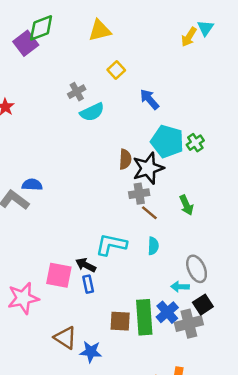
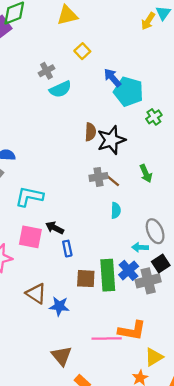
cyan pentagon: (167, 141) -> (129, 92), moved
gray cross: (139, 194) -> (98, 177), moved
cyan L-shape: (111, 245) -> (29, 197), moved
blue rectangle: (88, 284) -> (67, 249), moved

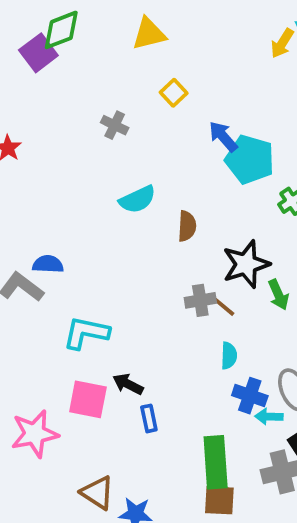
gray cross: (47, 71) -> (115, 125), turned -35
cyan semicircle: (60, 89) -> (137, 199), moved
black star: (111, 140) -> (246, 264), moved
blue cross: (129, 270) -> (250, 396), moved, turned -30
brown square: (86, 279) -> (219, 500), moved

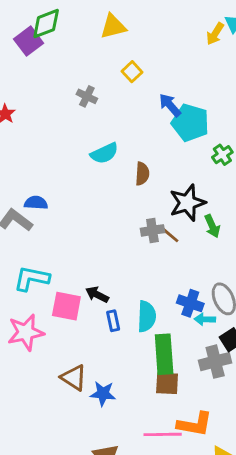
cyan L-shape: (86, 333) -> (32, 279), moved
cyan semicircle: (229, 356) -> (147, 316), moved, size x1.5

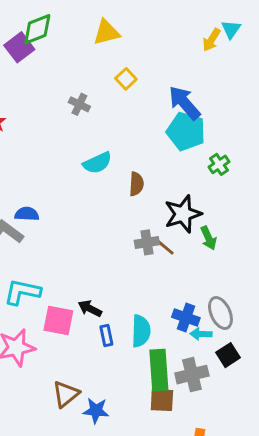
blue arrow: (170, 105) -> (184, 103), moved, size x1.4
gray cross: (215, 362) -> (192, 375), moved
brown triangle: (74, 378) -> (66, 394), turned 48

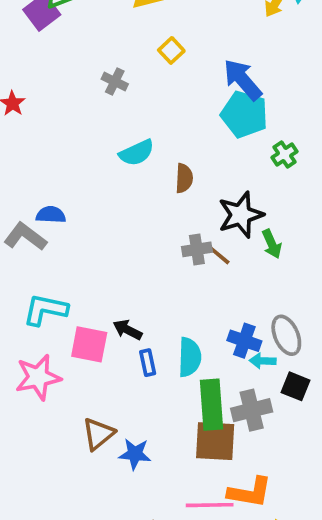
black square: (228, 355) -> (295, 386), turned -35
brown square: (162, 400) -> (215, 441), size x1.4

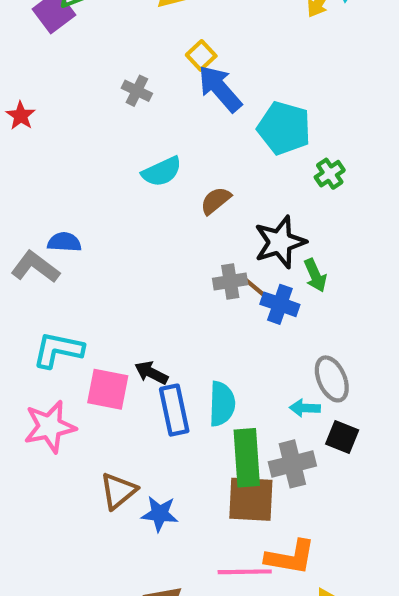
blue arrow: (243, 80) -> (220, 89), moved
brown semicircle: (184, 178) -> (216, 201), turned -132
blue cross: (244, 341) -> (280, 304), moved
blue rectangle: (148, 363) -> (174, 410), size x1.6

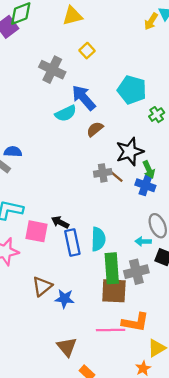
blue arrow: (220, 89) -> (84, 98), moved
gray cross: (137, 91) -> (52, 70), size x1.6
blue cross: (280, 304) -> (145, 185), moved

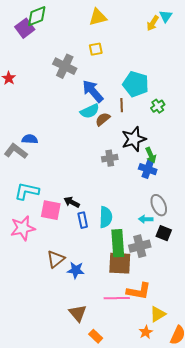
yellow triangle: (72, 16) -> (98, 17), moved
yellow square: (87, 51) -> (96, 49), turned 32
cyan semicircle: (66, 113) -> (90, 111), moved
brown line: (116, 176) -> (122, 105), moved, turned 48
blue rectangle: (72, 243) -> (83, 220), size x0.7

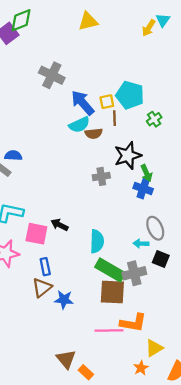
yellow square: (96, 49) -> (107, 102), moved
brown semicircle: (103, 119) -> (94, 134), turned -147
blue rectangle: (83, 220) -> (45, 267), moved
green rectangle: (118, 243) -> (110, 270), turned -56
brown triangle: (78, 313) -> (66, 359), moved

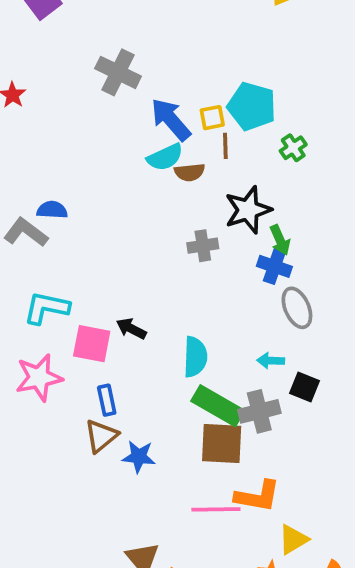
gray ellipse: (155, 228) -> (297, 308), moved

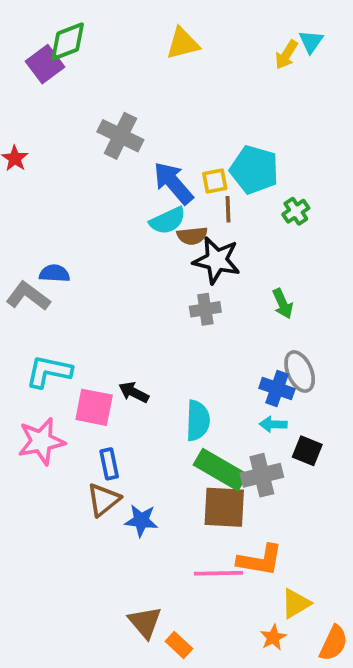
black star: (248, 210) -> (217, 260), moved, turned 30
blue cross: (274, 266) -> (277, 388), moved

